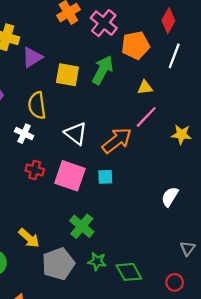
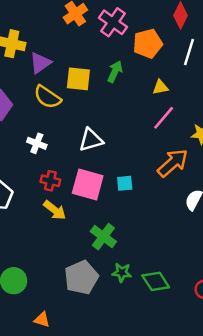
green arrow: (103, 70) -> (115, 72), size x0.7
yellow semicircle: (37, 105) -> (47, 97), moved, turned -44
white triangle: (76, 133) -> (91, 140), turned -50
orange arrow: (117, 140) -> (173, 163), moved
yellow arrow: (29, 238) -> (55, 210), moved

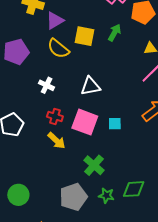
green diamond: (156, 281) -> (134, 189), moved, turned -65

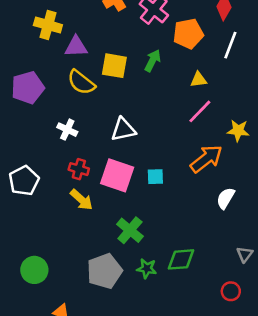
purple triangle: (55, 20) -> (76, 47), turned 30

